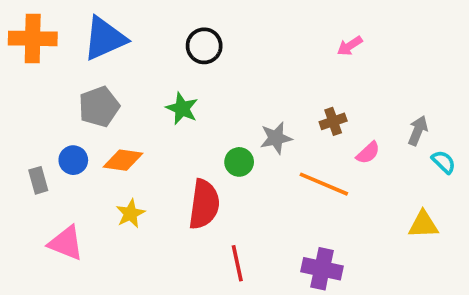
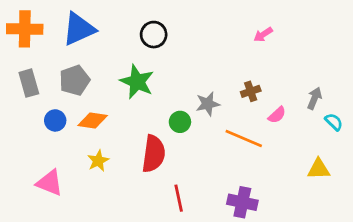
green star: (182, 109) -> (137, 82), size x1.4
gray rectangle: (38, 180) -> (29, 83), moved, size x1.4

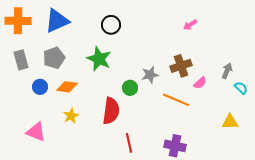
brown cross: (251, 91) -> (181, 66), size x1.5

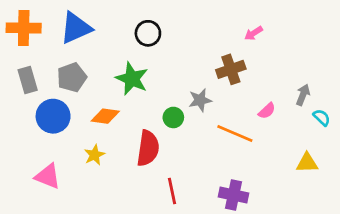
brown cross: (181, 66) -> (231, 69), moved
blue circle: (40, 87) -> (53, 116), size x1.6
orange diamond: (67, 87) -> (105, 116), moved

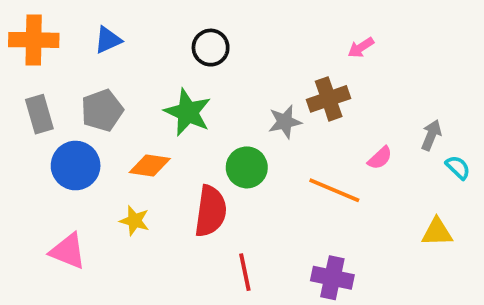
blue triangle: (76, 28) -> (108, 40), size x0.6
gray star: (200, 100) -> (285, 122), moved
green circle: (173, 117) -> (247, 167), size x1.4
yellow star: (94, 155) -> (135, 221), turned -30

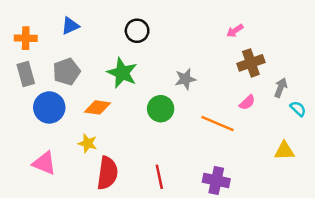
orange cross: (34, 40) -> (26, 38), moved, size x0.7
brown cross: (329, 99) -> (251, 63), moved
red semicircle: (211, 211) -> (107, 173), moved

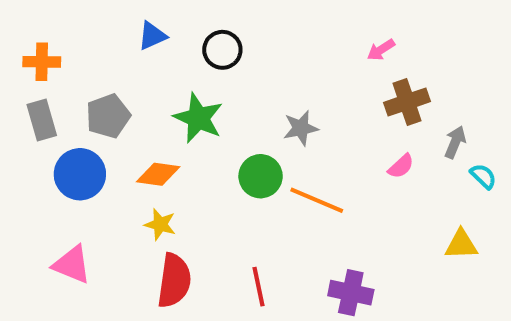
blue triangle: (70, 26) -> (152, 36), moved
orange line: (218, 124) -> (317, 200), moved
yellow star: (88, 143) -> (160, 224), moved

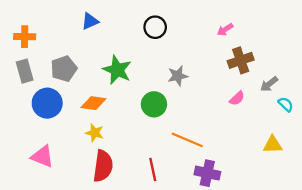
black circle: (222, 50) -> (155, 27), moved
gray arrow: (455, 142) -> (269, 84), turned -150
orange line: (317, 200) -> (187, 140), moved

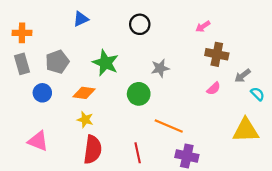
brown cross: (241, 60) -> (217, 54), turned 30
blue circle: (47, 103) -> (42, 93), size x0.7
yellow triangle: (273, 145) -> (246, 130), size x1.5

